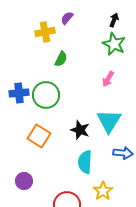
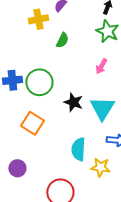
green semicircle: (61, 59) -> (62, 40), moved
black star: (80, 130) -> (73, 102), moved
yellow star: (103, 191) -> (100, 167), moved, turned -30

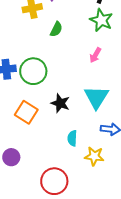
black star: (73, 102) -> (60, 103), moved
cyan semicircle: (78, 149) -> (72, 138), size x0.7

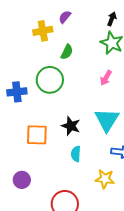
green circle: (33, 71) -> (50, 80), moved
orange square: (26, 112) -> (37, 135), turned -30
cyan semicircle: (72, 138) -> (76, 154), moved

